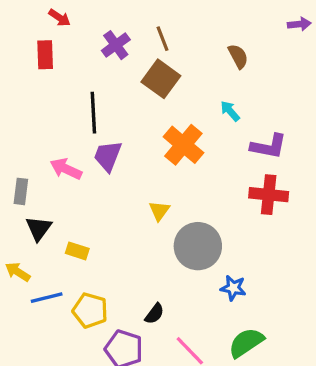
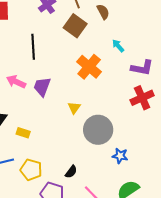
brown semicircle: (238, 56) -> (103, 12), moved
purple trapezoid: (108, 156) -> (42, 87), moved
red cross: (269, 195) -> (142, 98), turned -30

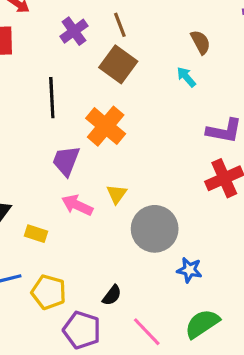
brown semicircle: (103, 12) -> (201, 42), moved
cyan arrow: (118, 46) -> (186, 77), moved
orange cross: (89, 67) -> (106, 126), moved
pink arrow: (16, 82) -> (77, 205), moved

